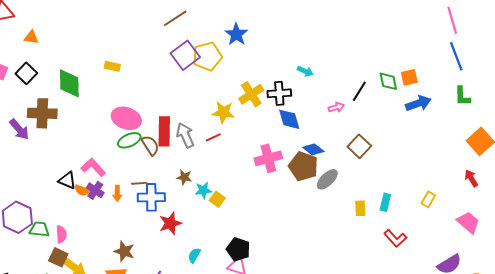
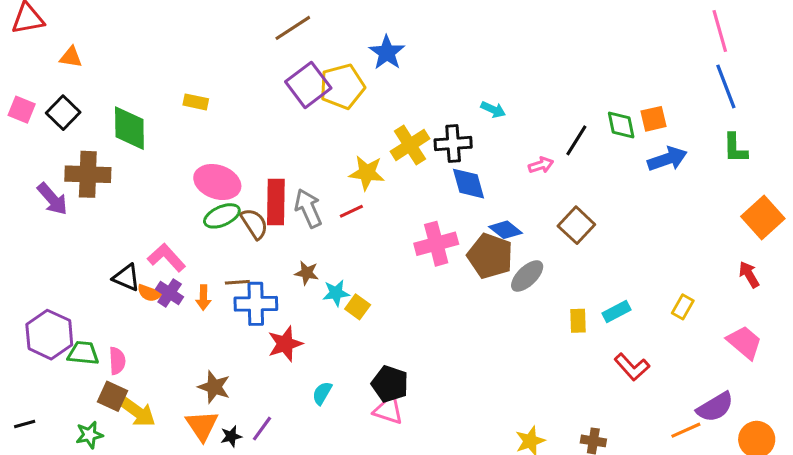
cyan rectangle: (385, 202) -> (616, 311), turned 48

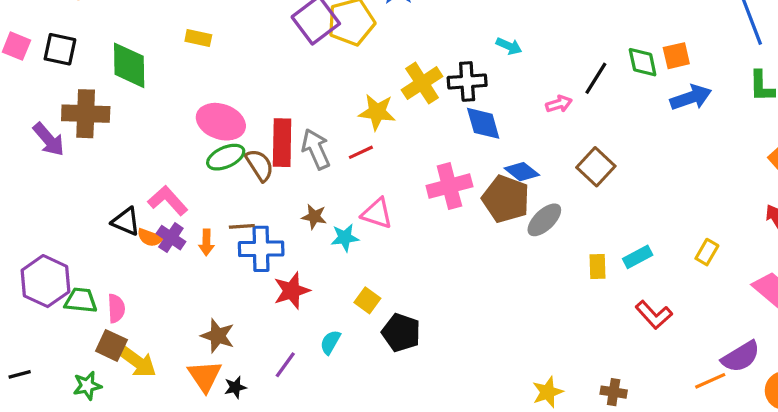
black square: (63, 113) -> (60, 49), turned -32
yellow square: (358, 307) -> (367, 300), moved
pink triangle: (388, 410) -> (377, 213), moved
purple line: (262, 429) -> (285, 365), moved

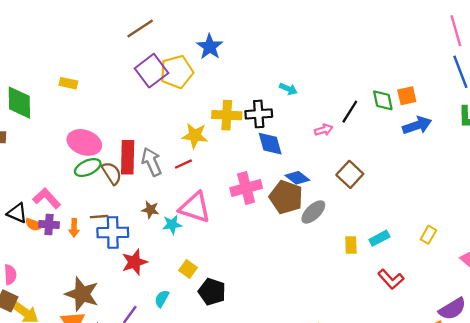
yellow cross: (422, 83) -> (227, 115), turned 36
pink triangle: (377, 213) -> (195, 207), size x1.4
purple cross: (171, 238) -> (49, 224), turned -30
brown star: (218, 336) -> (82, 294), size x1.4

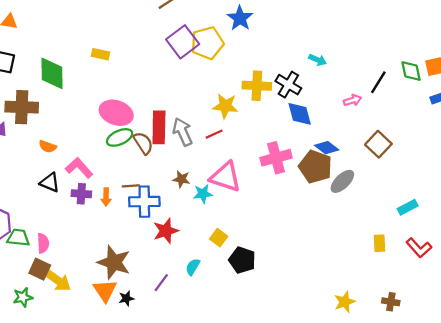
black cross: (259, 114) -> (288, 85), turned 35
orange semicircle: (34, 224) -> (48, 146), moved
yellow rectangle: (351, 245) -> (380, 243), moved

